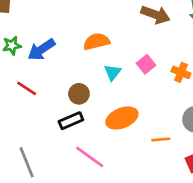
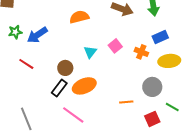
orange semicircle: (96, 41) -> (79, 17), moved
orange ellipse: (122, 118) -> (84, 86), moved
black rectangle: (71, 121) -> (59, 88), turned -30

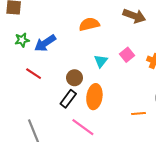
orange ellipse: (84, 86) -> (94, 97), turned -60

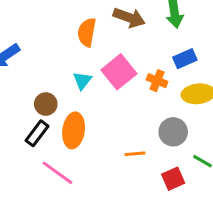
orange semicircle: (89, 24) -> (87, 32), moved, turned -66
pink square: (127, 55) -> (119, 72), size x1.6

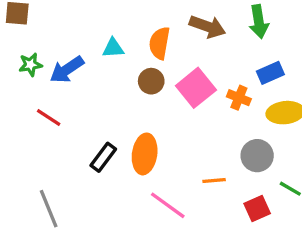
cyan triangle: (82, 81) -> (113, 48), moved, turned 48
brown circle: (46, 104) -> (151, 81), moved
pink line: (57, 173) -> (168, 205), moved

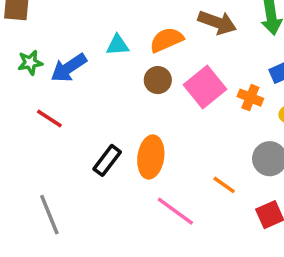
orange semicircle: (159, 43) -> (167, 40), turned 56
orange line: (214, 180) -> (224, 185), turned 40

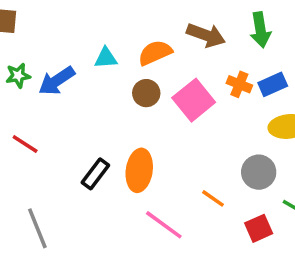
orange cross: (250, 98) -> (239, 84), moved
red line: (49, 119) -> (25, 144), moved

